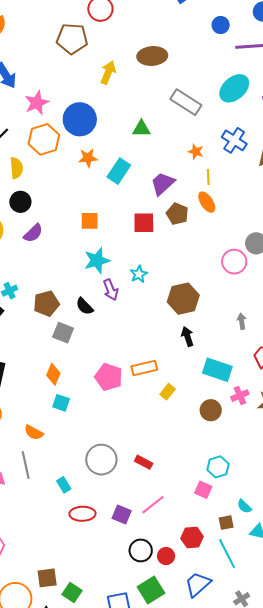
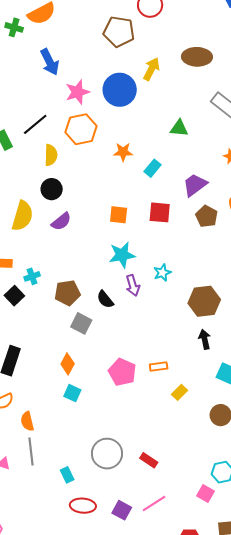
blue circle: (80, 119) -> (120, 90), moved
cyan rectangle: (119, 171) -> (152, 168), size x0.7
red square: (144, 223) -> (160, 212), moved
orange rectangle: (144, 368) -> (159, 367), size x0.7
orange semicircle: (34, 432) -> (27, 421), moved, turned 42

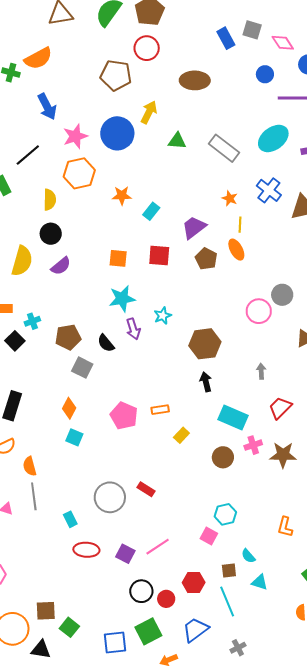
brown ellipse: (197, 57) -> (195, 80), moved
black line: (35, 124) -> (28, 155), moved
green triangle: (179, 128) -> (177, 141), moved
red rectangle: (149, 460) -> (146, 489), moved

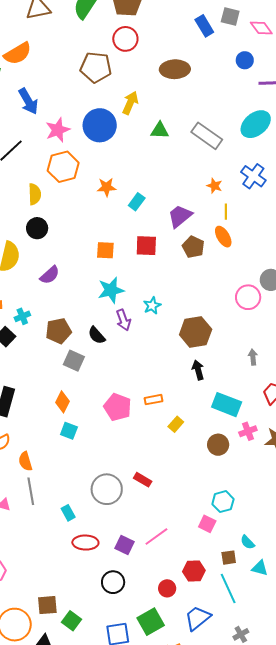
purple semicircle: (61, 266) -> (50, 275), moved
black circle: (141, 591) -> (113, 582), moved

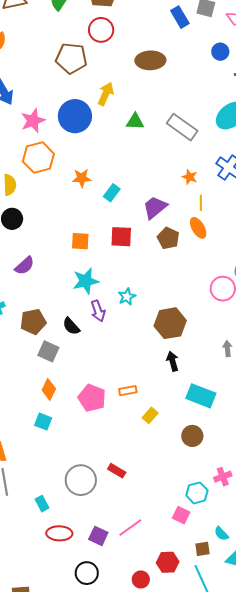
orange diamond: (63, 402) -> (49, 389), moved
pink cross: (248, 431) -> (223, 477), moved

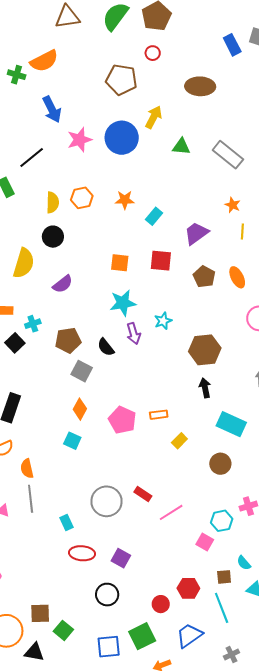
red circle: (101, 30) -> (153, 53), size x0.6
orange hexagon: (38, 158) -> (82, 198), moved, size x0.7
orange ellipse: (198, 228) -> (237, 277), moved
brown pentagon: (168, 238) -> (204, 277), moved
pink line: (130, 528) -> (171, 512), moved

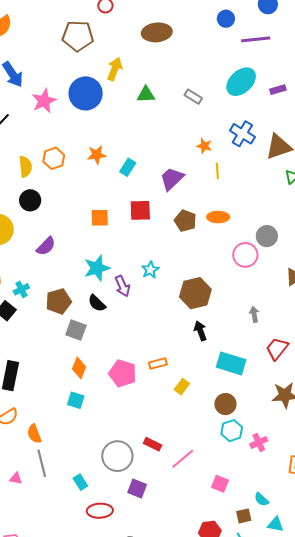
gray rectangle: (228, 155) -> (193, 97), size x0.6
orange ellipse: (237, 277) -> (218, 217), turned -55
cyan star: (123, 303) -> (97, 268), moved
cyan hexagon: (222, 521) -> (232, 431), moved
purple square: (121, 558) -> (137, 489), moved

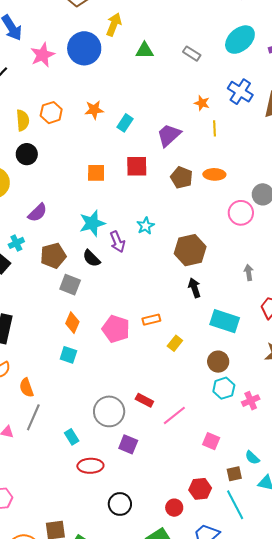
purple semicircle: (46, 246) -> (37, 213), moved
gray line: (42, 463) -> (33, 417), turned 36

